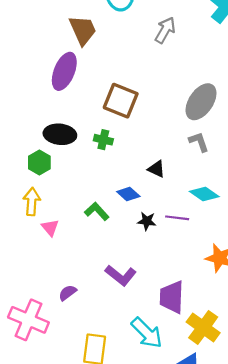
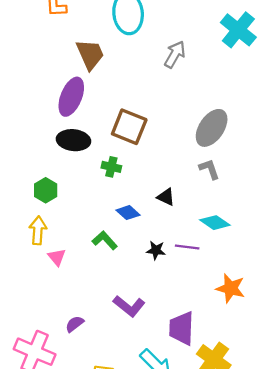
black ellipse: (60, 134) -> (73, 140), moved
blue diamond: (128, 194) -> (128, 213), moved

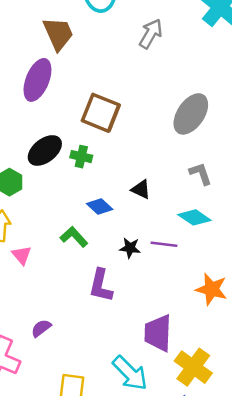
black ellipse: (73, 140) -> (45, 150), moved, turned -44
gray L-shape: (209, 169) -> (201, 174), moved
purple L-shape: (129, 306) -> (101, 286), moved, turned 64

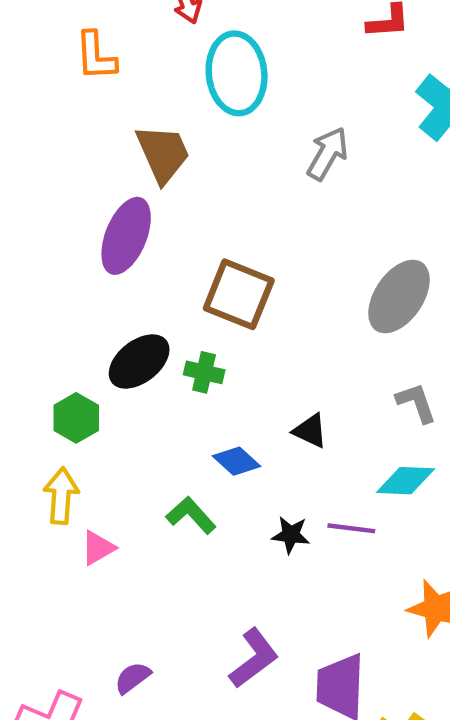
cyan diamond: (194, 217) -> (406, 481), turned -32
pink triangle: (22, 255) -> (98, 548), turned 40
purple L-shape: (101, 286) -> (254, 658), moved, turned -140

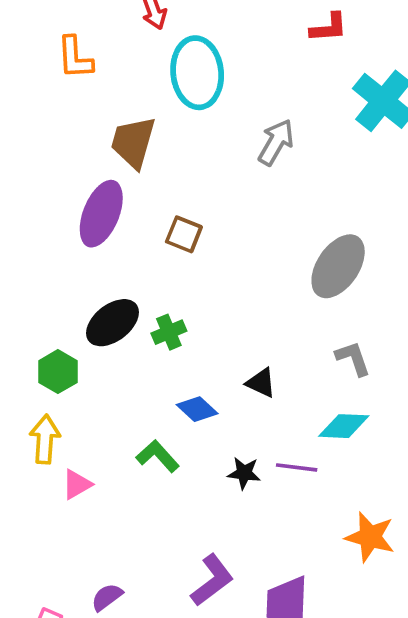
brown trapezoid: (163, 154) -> (133, 142), turned -140
brown square: (239, 294) -> (184, 234), moved, size x0.6
green cross: (204, 372) -> (169, 332), turned -36

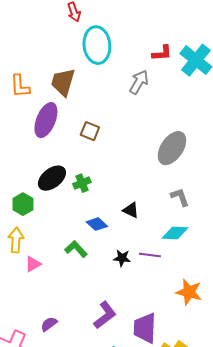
red L-shape: (329, 28) -> (162, 53), moved
orange L-shape: (75, 58) -> (20, 86), moved

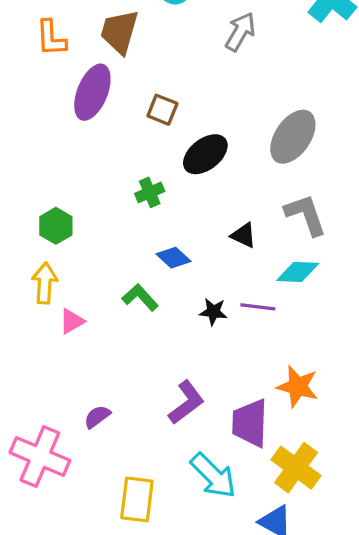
black ellipse: (52, 178) -> (205, 154), moved
gray L-shape: (180, 197) -> (306, 215), size x1.4
black triangle: (131, 210) -> (244, 235), moved
orange star: (189, 292) -> (298, 386), moved

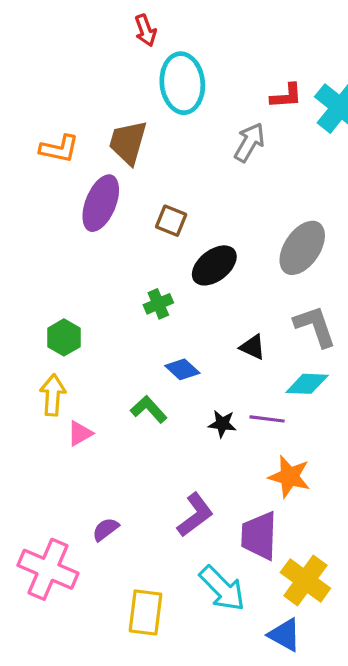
orange L-shape: (51, 38) -> (59, 149), turned -75
orange star: (298, 386) -> (289, 477), moved

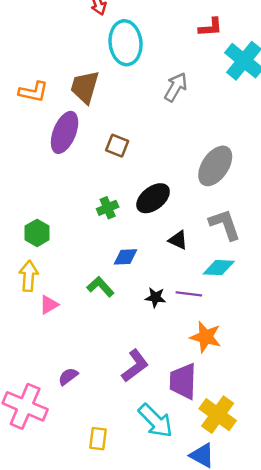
red L-shape: (286, 96) -> (210, 27), moved
black ellipse: (214, 265) -> (153, 198), moved
blue diamond: (182, 369) -> (126, 257), turned -45
yellow rectangle: (146, 612) -> (98, 439), size x0.7

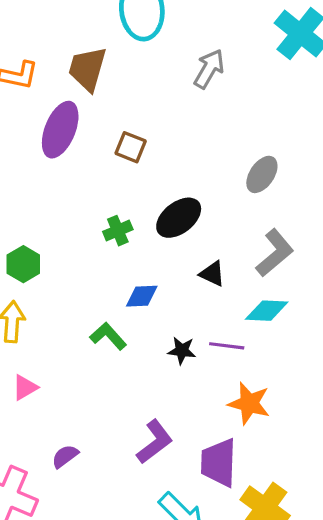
gray ellipse: (215, 166) -> (262, 174), size x0.7
gray L-shape: (225, 225) -> (275, 253), turned 69
pink triangle: (49, 305) -> (25, 387), moved

